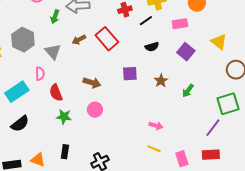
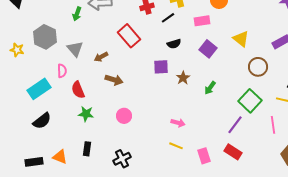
brown arrow: (79, 40) -> (101, 57), moved
purple square: (130, 74) -> (161, 67), moved
green square: (228, 104) -> (250, 101), turned -30
pink circle: (95, 110) -> (124, 116), moved
red rectangle: (211, 155) -> (233, 152), turned 36

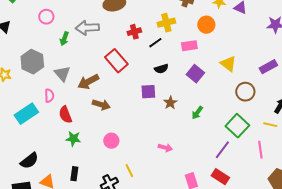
brown arrow: (101, 57) -> (88, 82), size x1.5
black semicircle: (42, 121) -> (29, 161), moved
yellow line: (176, 146) -> (129, 171), moved, turned 40

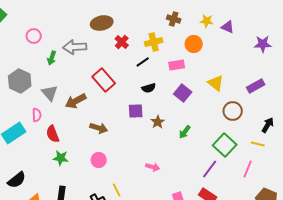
red cross: (134, 32) -> (122, 42), moved, turned -32
brown arrow: (101, 105) -> (99, 128), moved
pink line: (260, 150) -> (248, 169), turned 30

